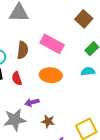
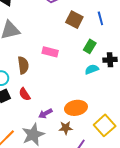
pink rectangle: (52, 44) -> (50, 52), size x0.7
orange ellipse: (51, 75) -> (76, 108), moved

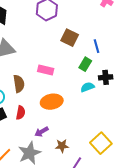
blue line: (100, 18) -> (97, 46), moved
red semicircle: (25, 94) -> (21, 113), turned -136
orange ellipse: (76, 108) -> (52, 102), moved

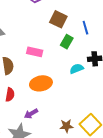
green rectangle: (85, 64) -> (67, 42), moved
brown star: (62, 146) -> (66, 126), moved

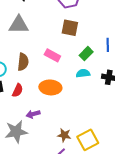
brown square: (58, 19) -> (70, 28), moved, turned -30
cyan semicircle: (77, 69) -> (83, 73), moved

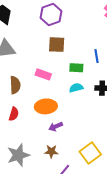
green rectangle: (86, 54) -> (76, 68), turned 56
purple arrow: (33, 114) -> (56, 127), moved
brown star: (64, 135) -> (51, 151), moved

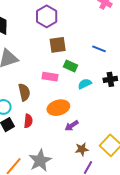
blue line: (96, 56) -> (99, 49), turned -48
green rectangle: (76, 68) -> (70, 66), moved, turned 32
brown star: (51, 151) -> (82, 149), moved

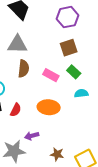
brown square: (58, 45) -> (69, 48), turned -30
brown semicircle: (24, 92) -> (24, 69), moved
purple arrow: (72, 126) -> (32, 136), moved

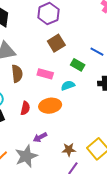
green rectangle: (74, 72) -> (78, 65), moved
cyan semicircle: (81, 93) -> (68, 86), moved
red semicircle: (16, 110) -> (25, 108), moved

